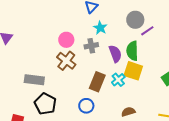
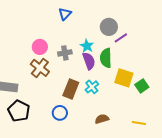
cyan star: (100, 28) -> (87, 46), moved
yellow square: (133, 71) -> (124, 78), moved

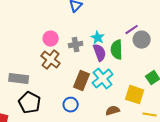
gray circle: (109, 27) -> (142, 40), moved
yellow square: (124, 78) -> (135, 95), moved
cyan cross: (92, 87) -> (103, 79), size x1.5

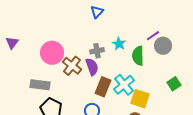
pink circle: (51, 39) -> (52, 53), moved, size x1.5
purple semicircle: (100, 53) -> (92, 67), moved
yellow square: (135, 95) -> (140, 99), moved

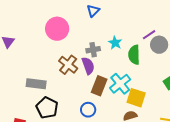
pink circle: (52, 53) -> (57, 29), moved

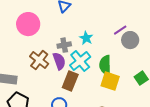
green semicircle: (134, 55) -> (105, 65), moved
cyan cross: (120, 84) -> (80, 61), moved
yellow square: (136, 98) -> (110, 81), moved

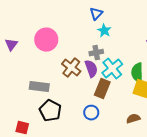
pink circle: (28, 24) -> (46, 40), moved
cyan star: (86, 38) -> (104, 31), moved

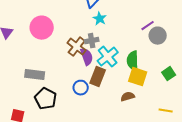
brown cross: (71, 68) -> (77, 47), moved
blue circle: (91, 113) -> (81, 88), moved
brown semicircle: (133, 119) -> (128, 97), moved

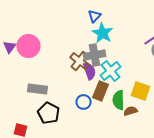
cyan star: (100, 19) -> (102, 33), size x1.5
pink circle: (42, 28) -> (28, 46), moved
gray cross: (92, 41) -> (94, 55), size x1.5
green semicircle: (133, 61) -> (118, 100), moved

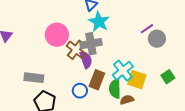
pink circle: (28, 46) -> (57, 35), moved
cyan cross: (110, 71) -> (123, 71), moved

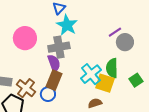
brown cross: (76, 50) -> (26, 88), moved
brown rectangle: (97, 80) -> (54, 80), moved
green semicircle: (115, 89) -> (112, 68), moved

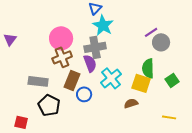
cyan cross: (91, 74) -> (111, 78), moved
brown rectangle: (54, 80) -> (72, 80), moved
brown cross: (26, 88) -> (62, 57), moved, turned 30

